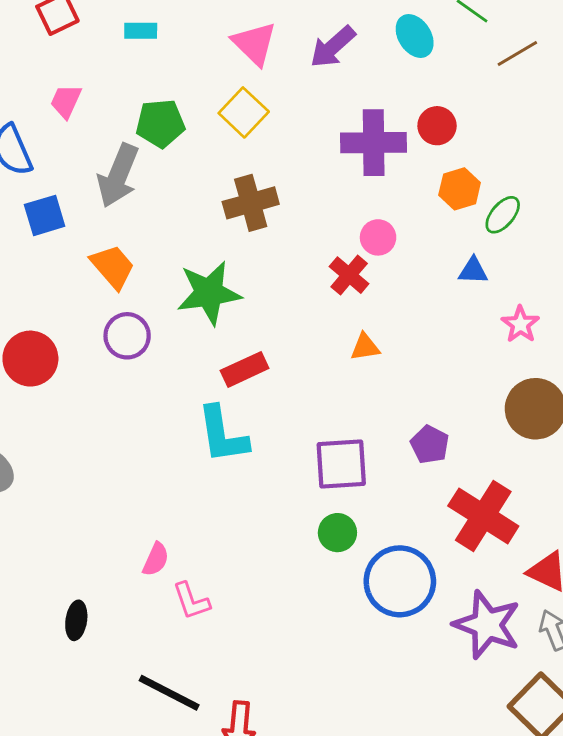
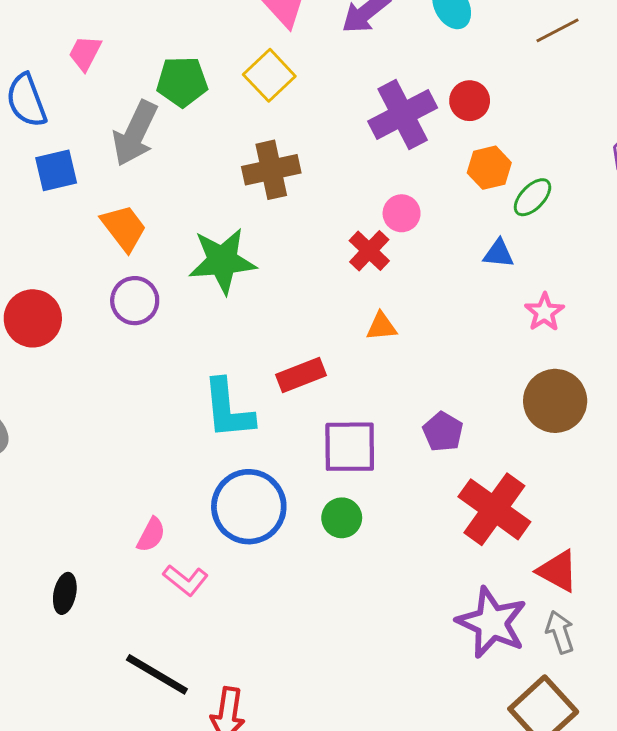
purple cross: (374, 143) -> (403, 114), turned -30
red rectangle: (245, 369) -> (301, 375), moved
blue circle: (400, 581) -> (249, 507), moved
pink L-shape: (191, 601) -> (186, 580), turned -36

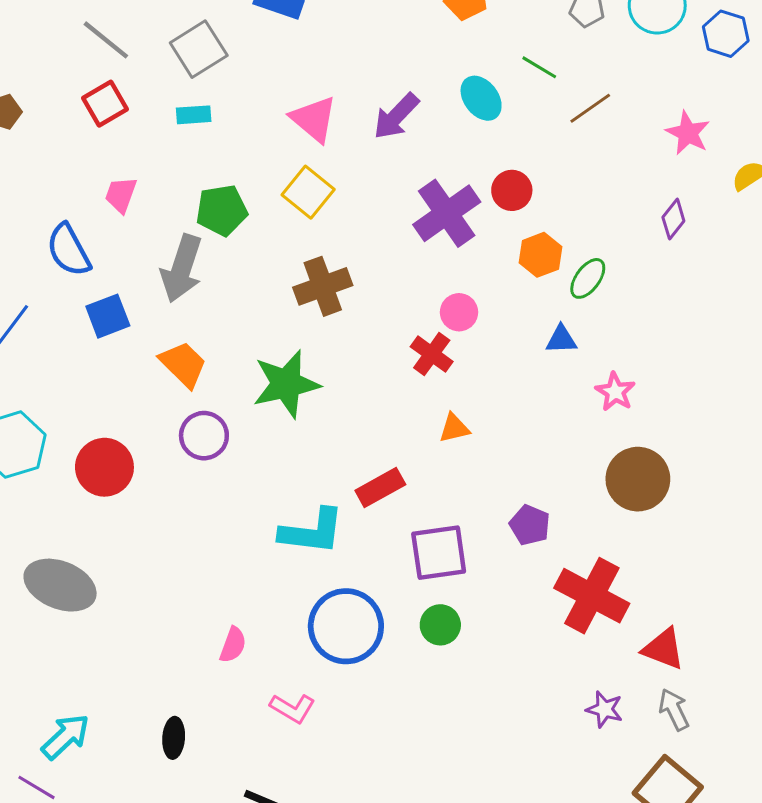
cyan L-shape: (228, 409) -> (312, 532), turned -70
pink semicircle: (151, 535) -> (233, 645), moved
purple star: (492, 623) -> (605, 709), size x0.5

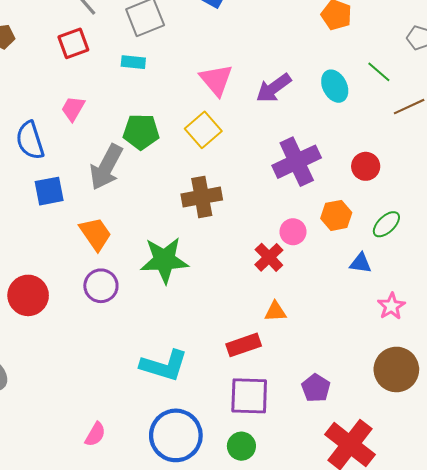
red circle: (512, 190) -> (366, 166), moved
orange hexagon: (541, 255) -> (336, 215), moved
red rectangle: (380, 488) -> (244, 345), moved

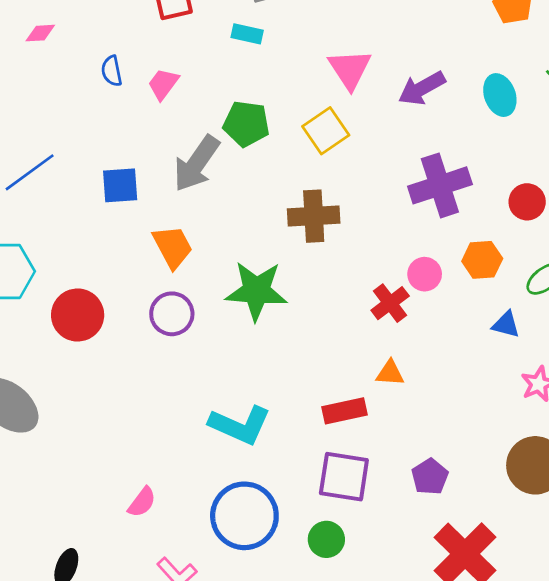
blue semicircle: (30, 140) -> (112, 71), moved, size x0.6

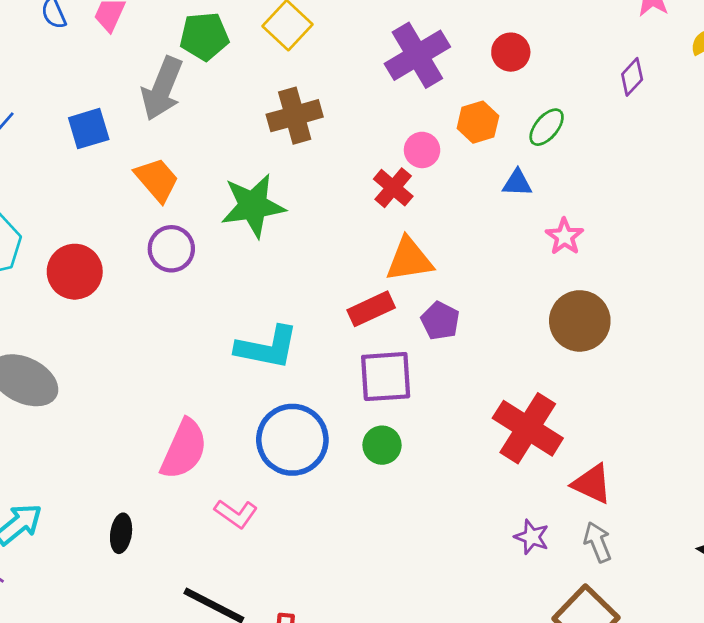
orange triangle: (390, 373) -> (409, 259), size x1.6
purple pentagon: (430, 477) -> (440, 321), moved
pink semicircle: (142, 502) -> (184, 449), size x1.8

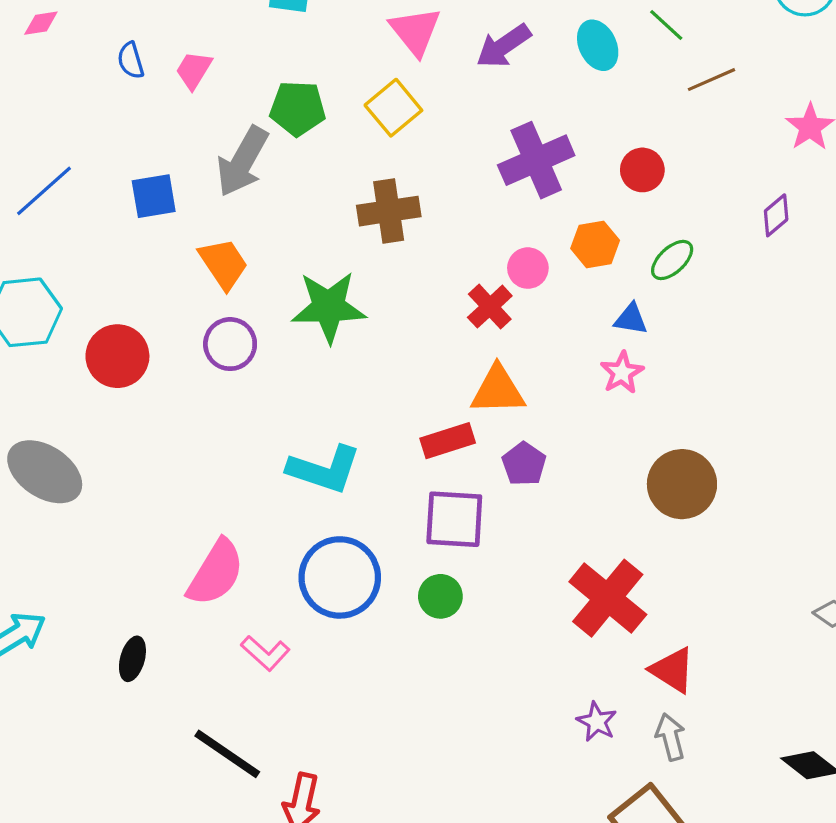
pink star: (564, 237) -> (622, 373), moved

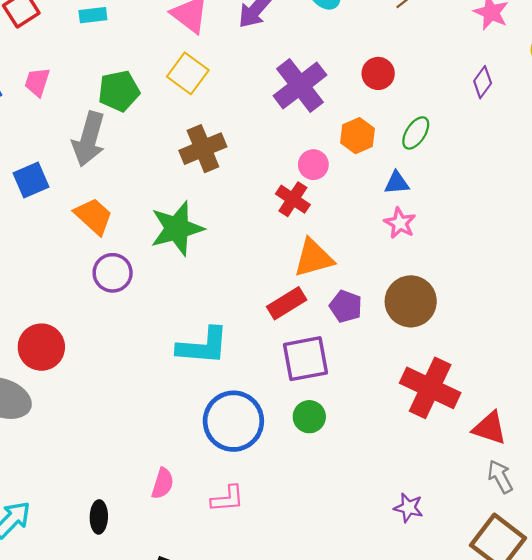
red circle: (117, 356) -> (41, 347), moved
brown circle: (682, 484) -> (411, 301), moved
pink semicircle: (216, 573) -> (163, 483), moved, size x0.6
pink L-shape: (265, 653) -> (227, 499), moved, turned -33
purple star: (597, 722) -> (408, 508), moved

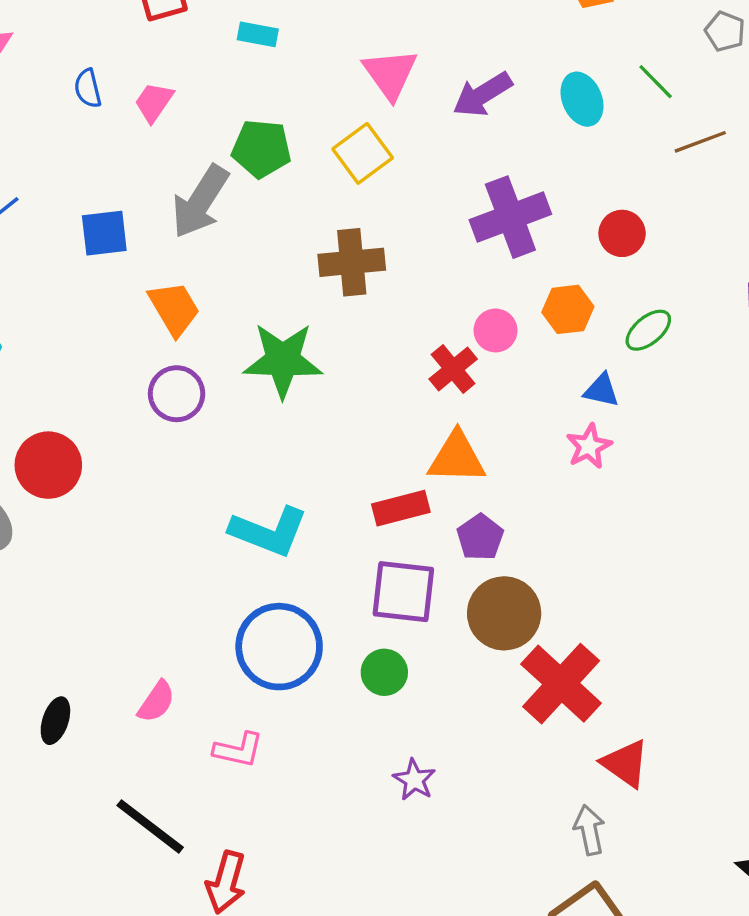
brown circle: (411, 301) -> (504, 613), moved
gray arrow: (500, 477) -> (589, 830), moved
purple star: (408, 508) -> (414, 780), moved

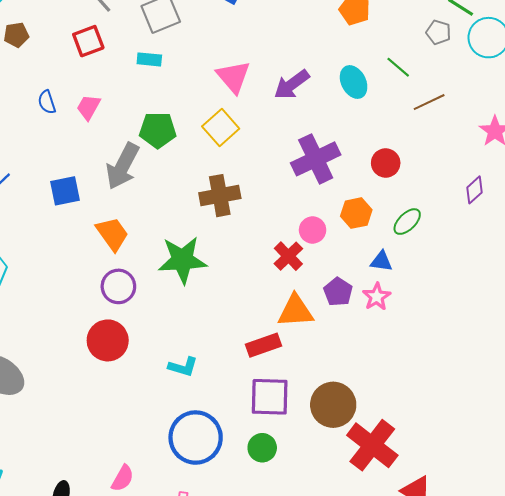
red circle: (48, 465) -> (108, 340), moved
cyan L-shape: (269, 531) -> (183, 367), size x0.6
purple pentagon: (480, 537) -> (338, 292), moved

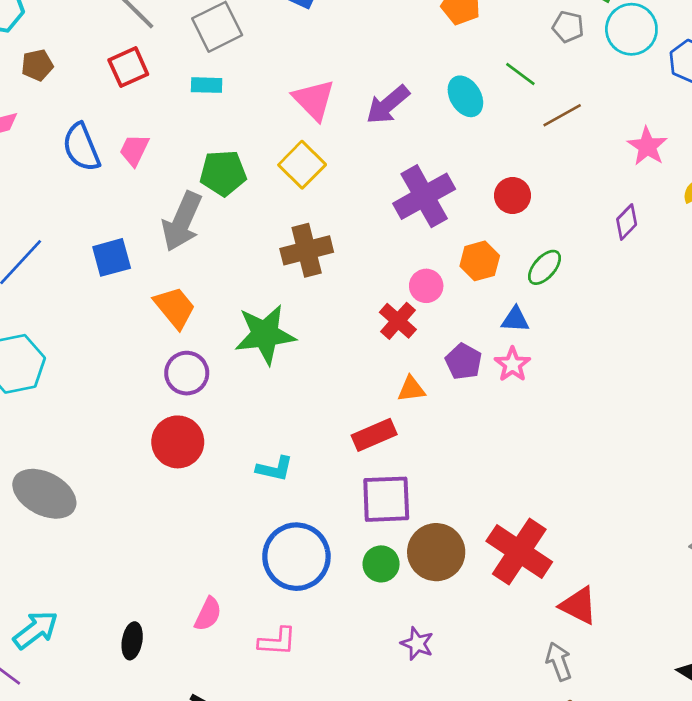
blue semicircle: (47, 102) -> (81, 147), size x1.6
orange triangle: (295, 311) -> (411, 389), size x0.6
brown circle: (333, 405) -> (436, 552), moved

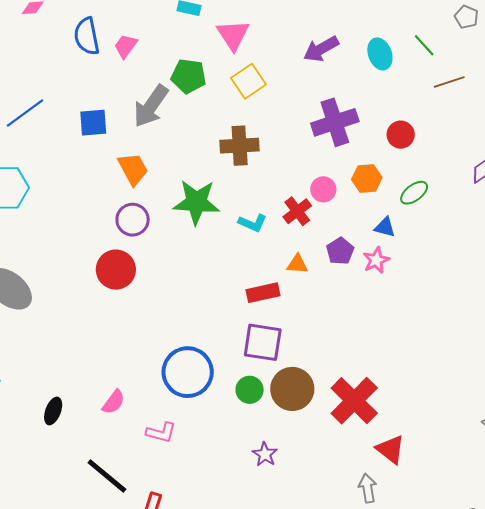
pink triangle: (314, 100) -> (233, 35), moved
cyan L-shape: (275, 469) -> (253, 223), moved

